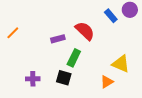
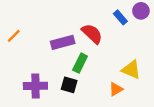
purple rectangle: (58, 39) -> (63, 42), size x1.5
purple cross: (33, 79) -> (35, 86), size x1.5

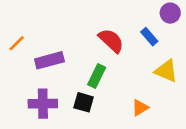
blue rectangle: (120, 17) -> (149, 37), moved
purple rectangle: (63, 42) -> (49, 60), moved
yellow triangle: (131, 70) -> (166, 71), moved

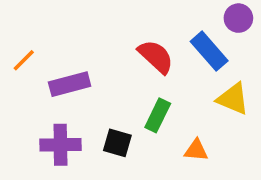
blue rectangle: (149, 37) -> (209, 51), size x1.5
green rectangle: (97, 76) -> (158, 115), moved
orange triangle: (140, 108) -> (196, 150), turned 36

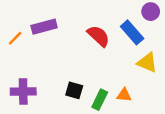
purple rectangle: (70, 84) -> (44, 27), moved
green rectangle: (158, 115) -> (100, 100), moved
purple cross: (60, 145) -> (23, 92), moved

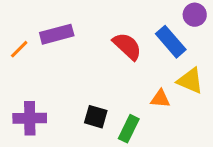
orange triangle: (124, 95) -> (160, 99), moved

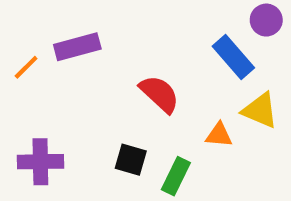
red semicircle: (127, 46) -> (159, 94), moved

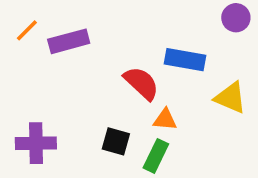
blue rectangle: (233, 57) -> (185, 60), moved, turned -39
orange line: (26, 67) -> (27, 30), moved
orange triangle: (219, 135) -> (165, 120), moved

